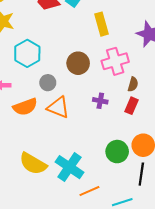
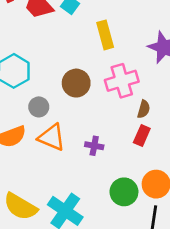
purple cross: (100, 101) -> (94, 146), moved

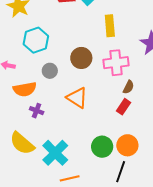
orange triangle: (52, 137) -> (77, 98), moved
purple cross: (94, 146) -> (37, 111), moved

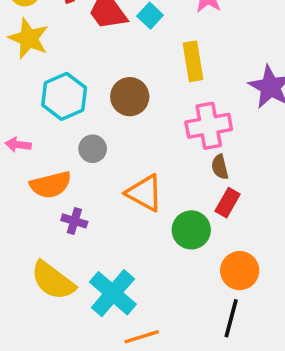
brown circle: (81, 58) -> (130, 97), moved
brown semicircle: (129, 87) -> (220, 167), moved, turned 144
green circle: (102, 147) -> (191, 230), moved

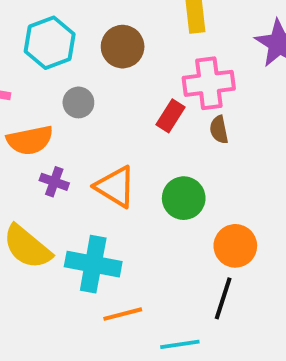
orange triangle: (144, 193) -> (115, 187), moved
red rectangle: (228, 203) -> (170, 116), moved
cyan cross: (113, 293) -> (93, 264), turned -33

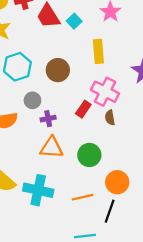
pink cross: (209, 83) -> (105, 92), turned 32
purple cross: (54, 182) -> (48, 119), moved, turned -32
orange triangle: (115, 187) -> (52, 148), turned -30
orange line: (123, 314) -> (83, 197), moved

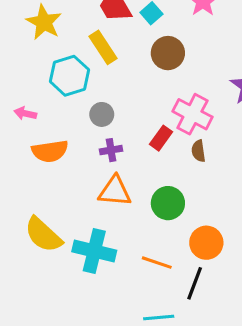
yellow rectangle: (98, 51) -> (103, 47), moved, turned -30
brown circle: (58, 70) -> (168, 53), moved
gray circle: (32, 100) -> (102, 114), moved
orange line: (83, 197) -> (157, 263), turned 30

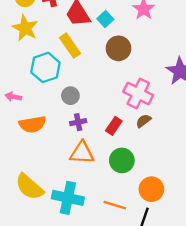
red rectangle: (161, 138) -> (114, 126), moved
brown semicircle: (198, 151) -> (143, 121), turned 63

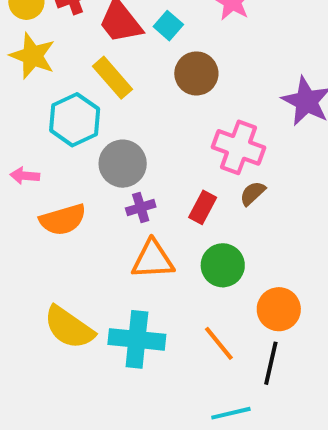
gray circle: (70, 96) -> (123, 164), size x1.5
orange line: (115, 205) -> (219, 343), turned 40

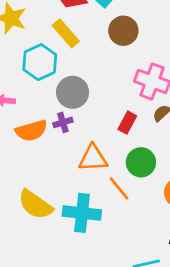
purple cross: (141, 208) -> (63, 122), moved
orange line: (219, 343) -> (119, 188), moved

